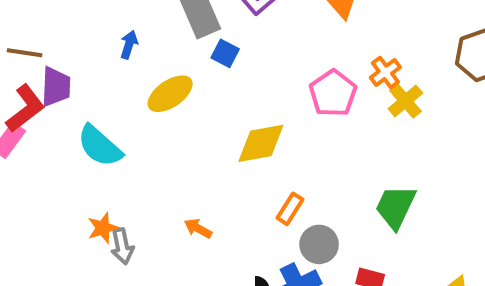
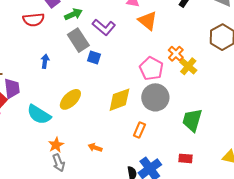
yellow ellipse: (170, 94) -> (70, 99), moved
orange star: (103, 228) -> (56, 145), moved
gray circle: (319, 244) -> (155, 97), moved, size x1.4

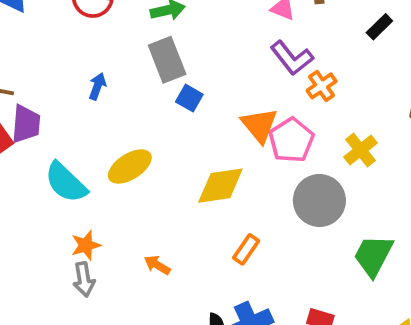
orange triangle: (148, 21) -> (259, 125), moved
purple L-shape: (104, 27) -> (292, 58), moved
orange cross: (176, 54) -> (322, 86), moved
gray circle: (155, 97) -> (319, 200), moved
green trapezoid: (192, 120) -> (373, 256), moved

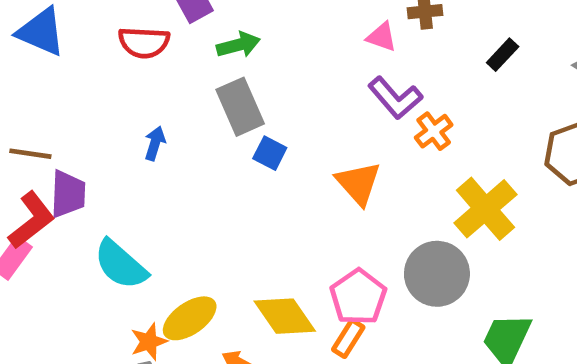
pink pentagon: (291, 140) -> (358, 297), moved
yellow cross: (361, 150) -> (485, 209), size x1.5
yellow ellipse: (130, 166) -> (190, 318), moved
yellow diamond: (220, 186) -> (285, 316), moved, turned 66

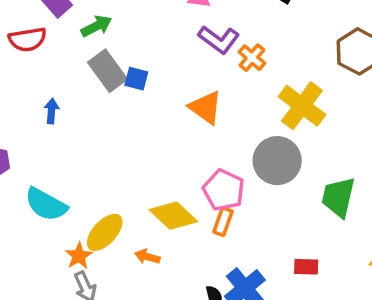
blue square: (270, 153) -> (136, 79), moved

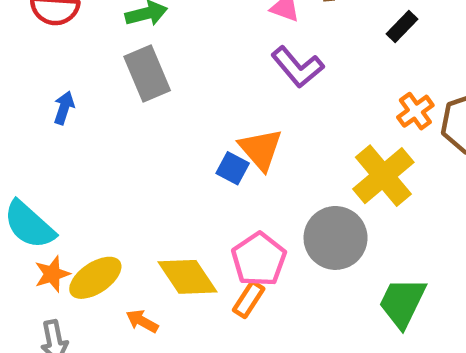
orange cross: (252, 58) -> (415, 111), moved
blue square: (136, 79) -> (233, 168), moved
orange star: (79, 256) -> (52, 274), moved

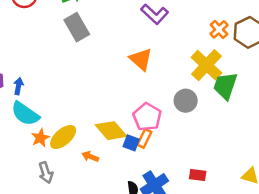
blue arrow: (64, 108) -> (18, 86), moved
blue square: (233, 168) -> (131, 143), moved
gray circle: (336, 238) -> (186, 101), size x0.7
green trapezoid: (402, 303) -> (225, 86), moved

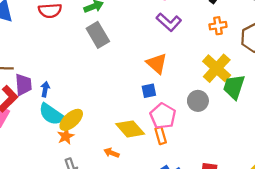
orange cross: (219, 29) -> (218, 26), moved, turned 35
yellow ellipse: (63, 137) -> (71, 120), moved
orange rectangle: (144, 138) -> (161, 136), turned -42
blue square: (131, 143) -> (149, 91), moved, turned -32

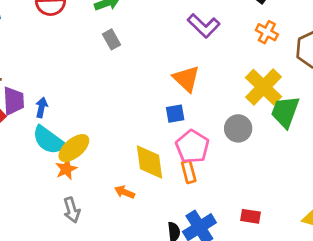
orange cross: (218, 26) -> (267, 32), turned 35
gray rectangle: (98, 35) -> (112, 39), size x0.6
yellow diamond: (130, 129) -> (150, 162), turned 32

